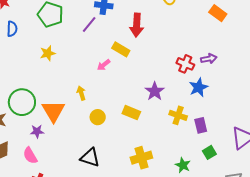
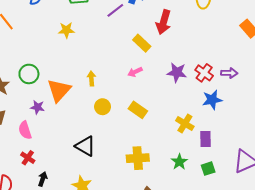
pink arrow: (104, 65) -> (135, 72), moved
purple star: (155, 91) -> (177, 72), moved, turned 30
green circle: (22, 102) -> (29, 74), size x0.7
green star: (183, 165) -> (179, 162), moved

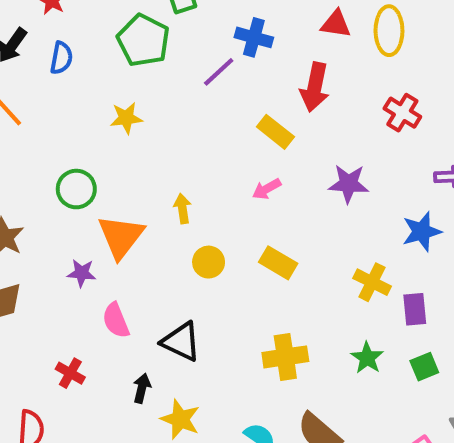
red cross: (204, 73) -> (402, 113), moved
green circle: (29, 74) -> (76, 189), moved
pink semicircle: (25, 130) -> (116, 320), moved
black arrow: (43, 179) -> (142, 388), moved

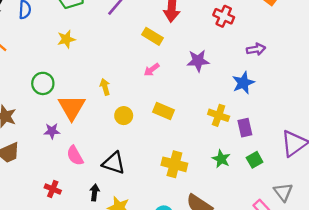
yellow cross: (285, 357) -> (174, 164), turned 30

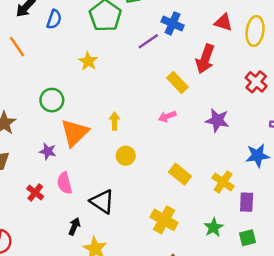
yellow star: (66, 39) -> (88, 61), turned 30
yellow rectangle: (163, 111) -> (180, 174), moved
red cross: (53, 189) -> (35, 193), moved

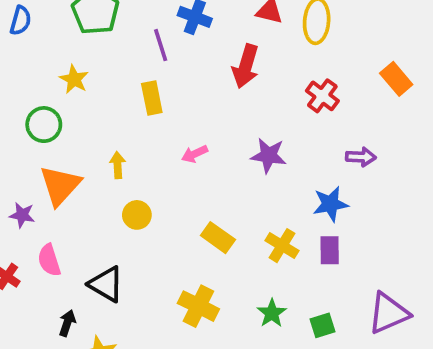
purple line: (148, 41) -> (161, 45), turned -70
yellow rectangle: (177, 83) -> (152, 98), moved, turned 35
green circle: (52, 100) -> (44, 125), moved
purple rectangle: (247, 202) -> (330, 250), moved

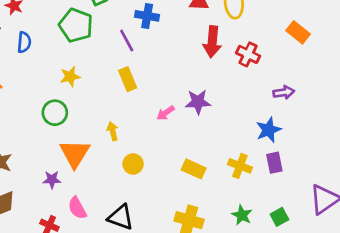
red arrow: (246, 66) -> (212, 42), moved
yellow star: (74, 79) -> (70, 77), turned -30
purple star: (268, 155) -> (198, 102), moved

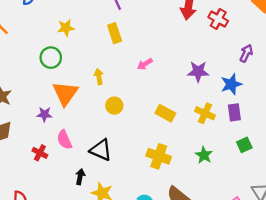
purple arrow: (284, 92) -> (246, 53), turned -60
purple star: (198, 102) -> (198, 72), moved
green square: (279, 217) -> (244, 145), moved

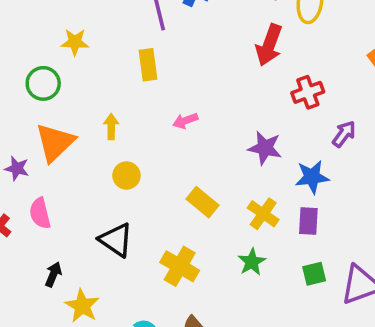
red cross: (218, 19) -> (308, 92), moved, turned 30
black triangle: (101, 150) -> (116, 240), moved
green star: (204, 155) -> (252, 262), moved

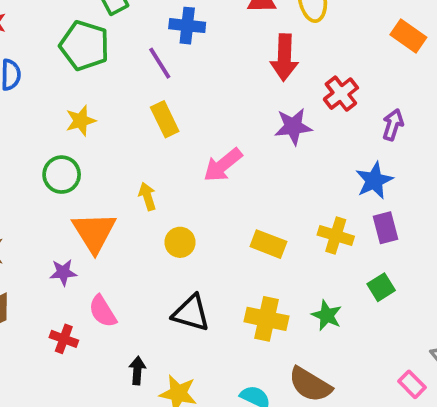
pink arrow: (185, 121) -> (223, 165), size x1.5
purple star: (265, 148) -> (293, 127), moved
green star: (252, 262) -> (327, 315), moved
green square: (314, 274) -> (381, 287), moved

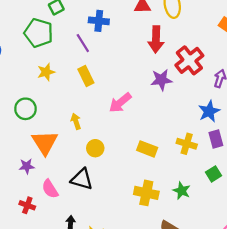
red cross: (341, 94) -> (189, 60), size x1.4
yellow star: (81, 121) -> (46, 72), moved
black triangle: (191, 313) -> (82, 179), moved

